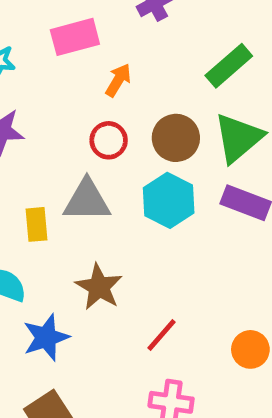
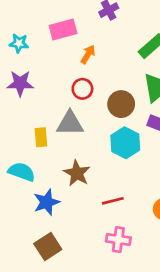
brown circle: (176, 138) -> (121, 104), moved
cyan hexagon: (169, 200) -> (125, 143), moved
red line: (161, 335) -> (113, 201), turned 35

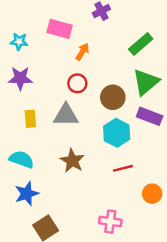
pink rectangle: (63, 29) -> (60, 29), turned 30
yellow rectangle: (41, 137) -> (30, 119), moved
red line: (113, 201) -> (123, 168), moved
blue star: (46, 202) -> (27, 194), moved

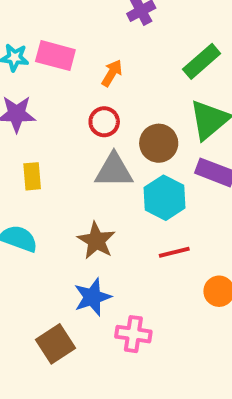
pink rectangle: (60, 29) -> (55, 56), moved
gray triangle: (66, 115) -> (114, 170), moved
blue star: (27, 194) -> (92, 297), moved
pink cross: (110, 222) -> (133, 334), moved

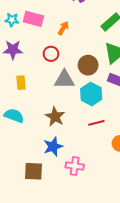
red circle: (104, 122) -> (51, 54), moved
brown square: (55, 344) -> (33, 171), turned 36

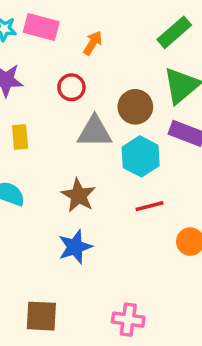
pink cross: (75, 166) -> (128, 320), moved
brown square: (33, 171) -> (41, 316), moved

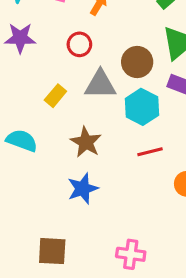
yellow rectangle: (20, 137) -> (55, 96), moved, turned 45

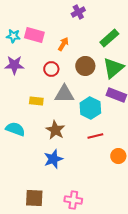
brown circle: (137, 62) -> (85, 66), moved
yellow rectangle: (55, 96) -> (36, 101), turned 56
pink cross: (131, 254) -> (73, 200), moved

